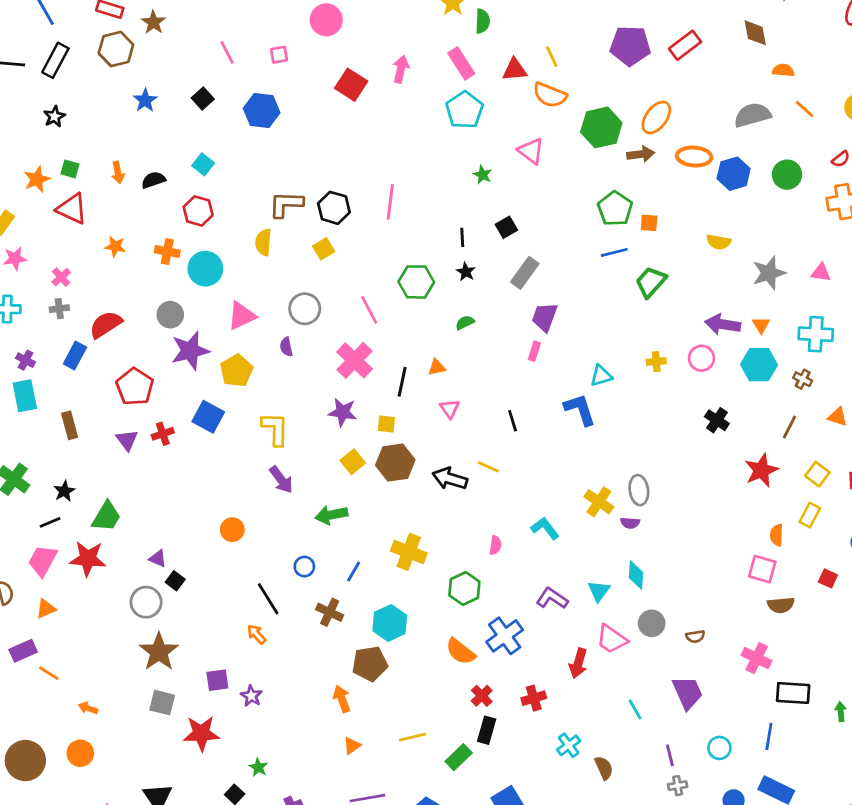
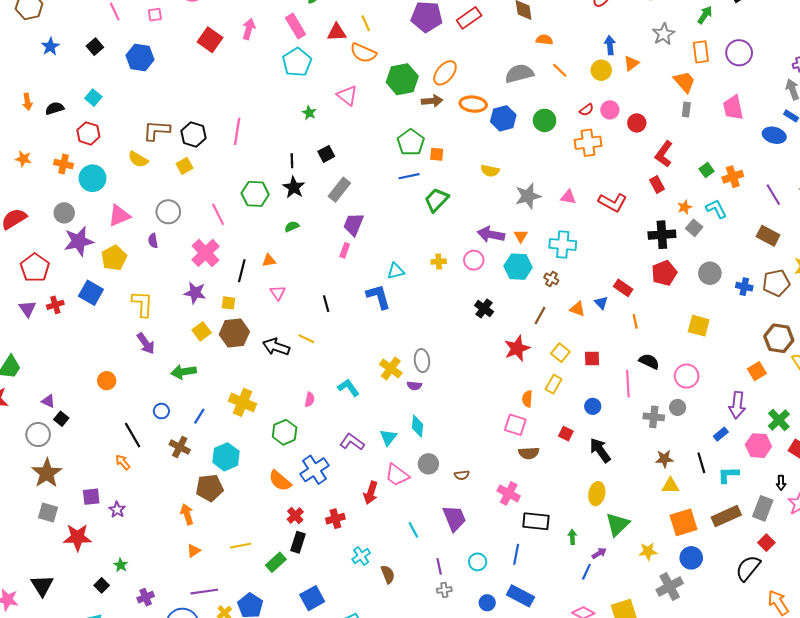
yellow semicircle: (263, 242) -> (138, 159), turned -66
black star: (466, 272) -> (294, 187), size x1.5

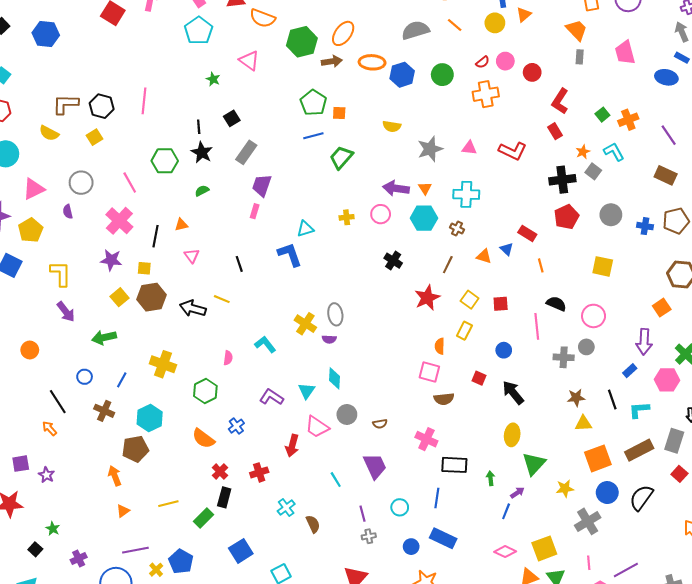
blue cross: (314, 470) -> (236, 426), size x0.6
black semicircle: (748, 568) -> (641, 498), moved

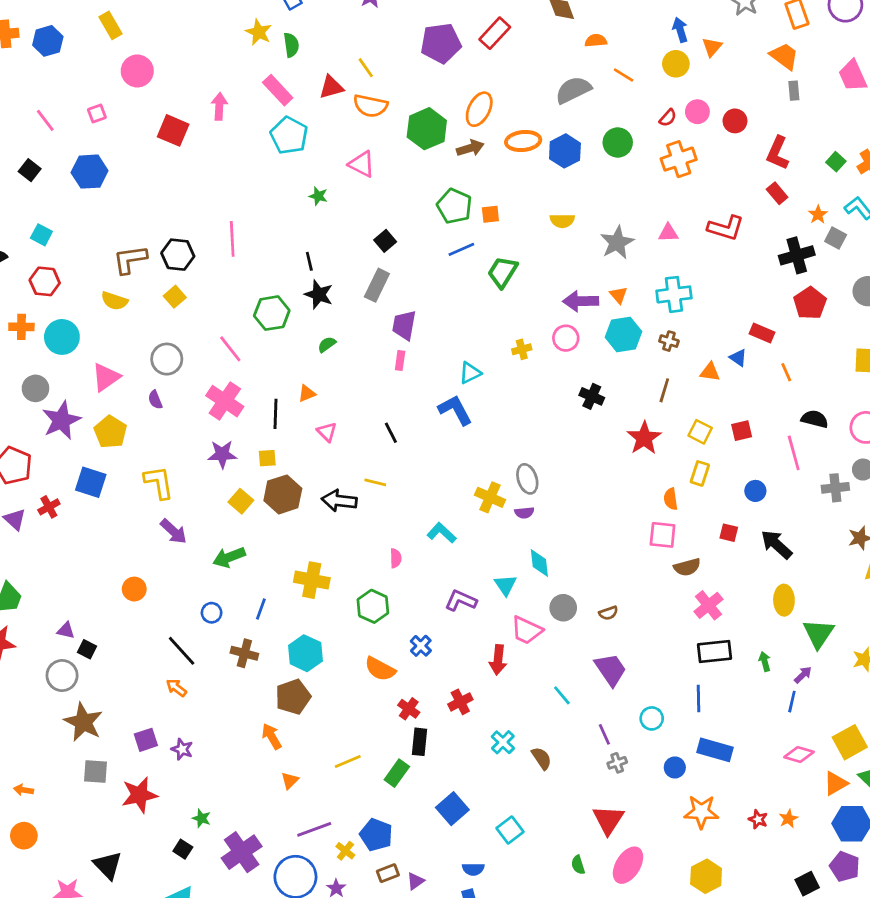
black square: (232, 118) -> (385, 241), moved
pink cross: (426, 439) -> (708, 605), moved, turned 35
purple cross: (79, 558) -> (242, 852), size x1.8

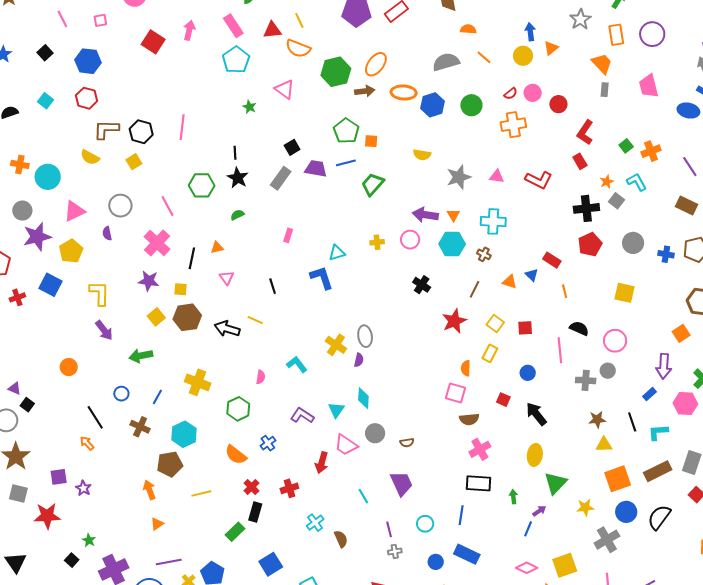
red hexagon: (45, 281) -> (87, 98), moved
purple trapezoid: (404, 325) -> (316, 169), moved, turned 80
purple semicircle: (524, 513) -> (359, 360), turned -80
yellow line: (348, 762) -> (201, 493), moved

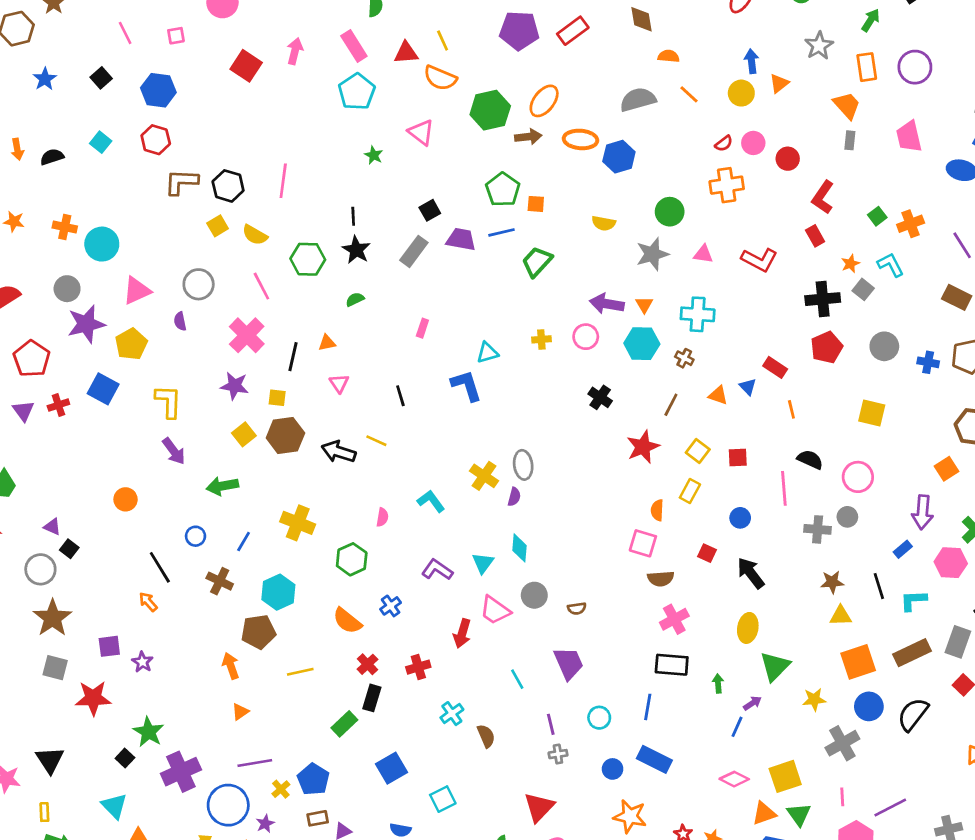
green circle: (471, 105) -> (670, 212), moved
yellow semicircle: (90, 157) -> (255, 235), moved
green star: (89, 540) -> (148, 732), size x1.6

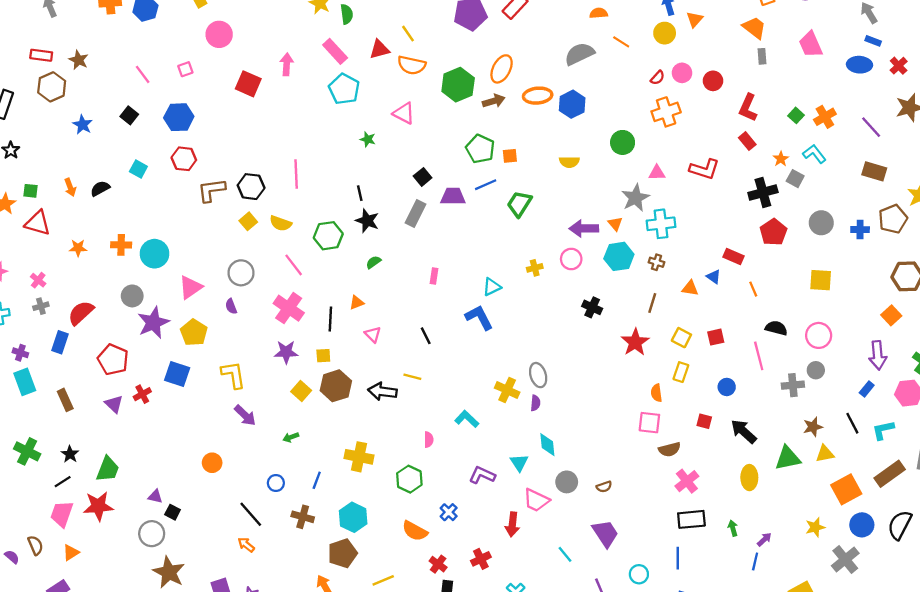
gray star: (652, 254) -> (635, 198), moved
green arrow: (222, 486) -> (291, 437), size x0.6
green triangle: (775, 666) -> (788, 458), moved, turned 44

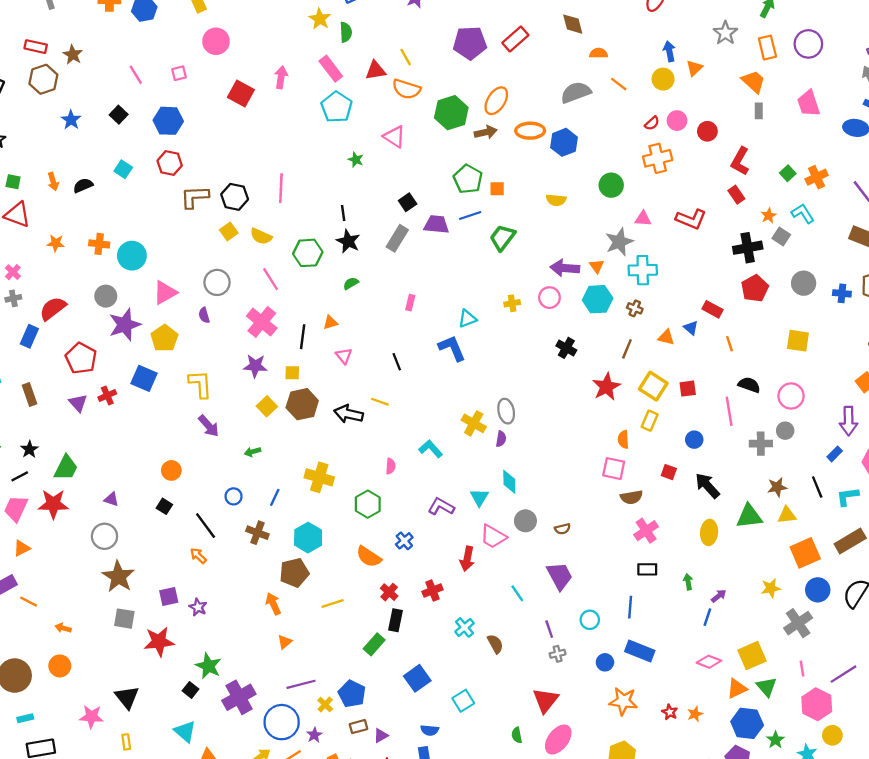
yellow square: (681, 338) -> (653, 386), size x1.4
black square: (173, 512) -> (164, 506), moved
black rectangle: (691, 519) -> (647, 569), size x0.7

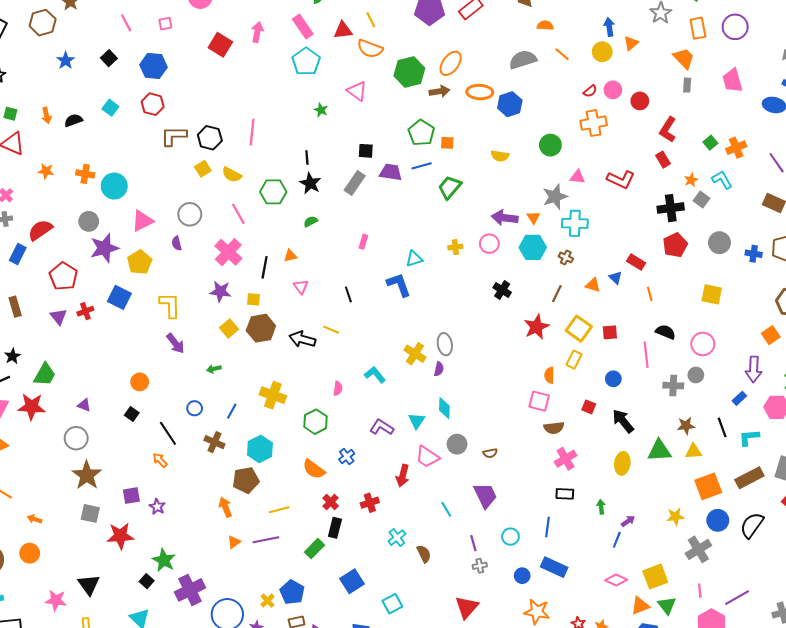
black square: (408, 202) -> (366, 151), turned 35
purple line: (301, 684) -> (266, 540), moved

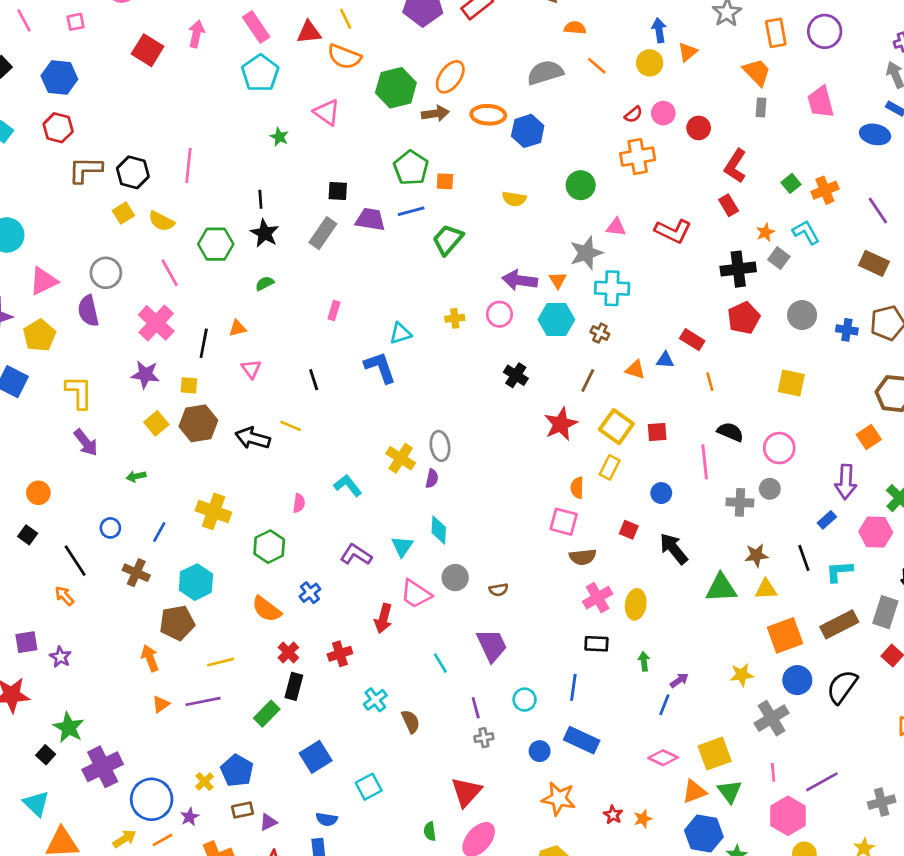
purple semicircle: (177, 243) -> (88, 311), size x1.6
blue triangle: (616, 278) -> (665, 360), turned -40
yellow ellipse: (622, 463) -> (636, 604), moved

